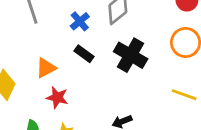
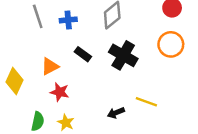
blue cross: (80, 21) -> (68, 20), moved, turned 35
yellow line: (184, 95) -> (146, 102), moved

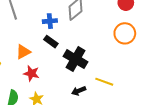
blue cross: (68, 20) -> (50, 21), moved
black cross: (123, 55) -> (76, 59), moved

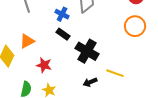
blue cross: (50, 21) -> (62, 14), turned 32
orange triangle: (23, 52) -> (27, 41), moved

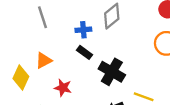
blue cross: (62, 14) -> (83, 30), turned -32

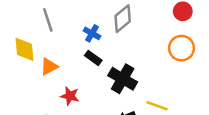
blue cross: (83, 30) -> (92, 33), turned 35
yellow diamond: (21, 77) -> (25, 49), moved, turned -30

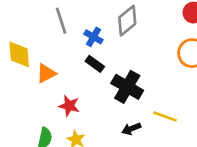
gray line: (48, 20) -> (61, 21), moved

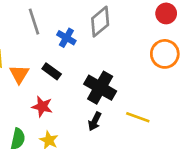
black rectangle: (95, 64) -> (52, 71), moved
orange triangle: (46, 73) -> (19, 74), turned -30
black arrow: (131, 129) -> (95, 121), moved, turned -42

